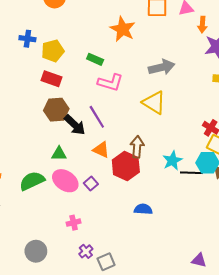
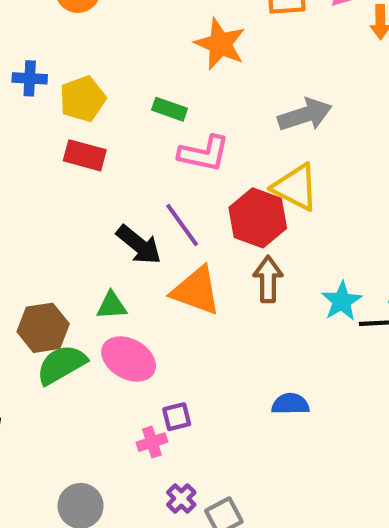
brown hexagon: (56, 110) -> (43, 328), moved
orange triangle: (101, 150) -> (196, 291), size x1.5
red hexagon: (126, 166) -> (258, 218), moved
purple square: (91, 184) -> (177, 417), moved, turned 32

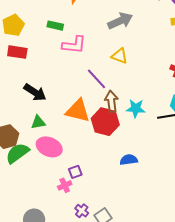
yellow triangle: (295, 187) -> (120, 56), size x0.7
red hexagon: (258, 218) -> (105, 122), moved
purple line: (182, 225) -> (96, 79), moved
black arrow: (139, 245) -> (35, 92), moved
cyan star: (342, 301) -> (136, 108), moved, turned -30

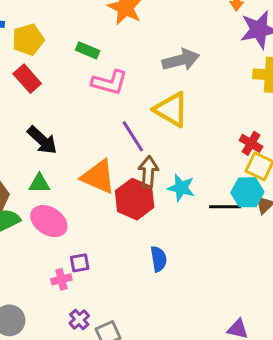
red rectangle: (17, 52) -> (27, 79), turned 30
yellow triangle: (120, 56) -> (171, 110), size x1.5
blue semicircle: (129, 160) -> (159, 259), turned 78

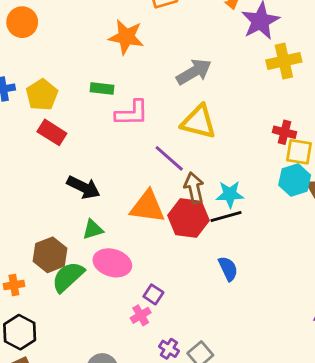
black line: (225, 207) -> (226, 217), moved
purple square: (80, 263) -> (153, 294), turned -30

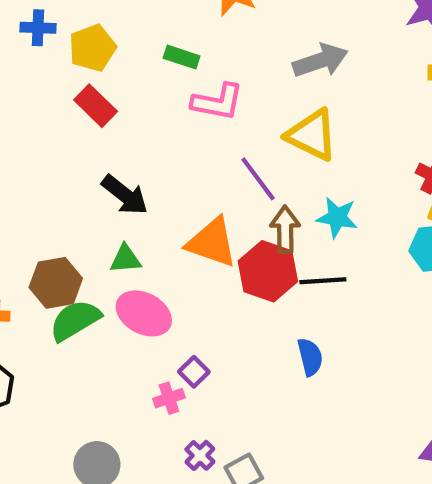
cyan star: (230, 194) -> (337, 217), moved

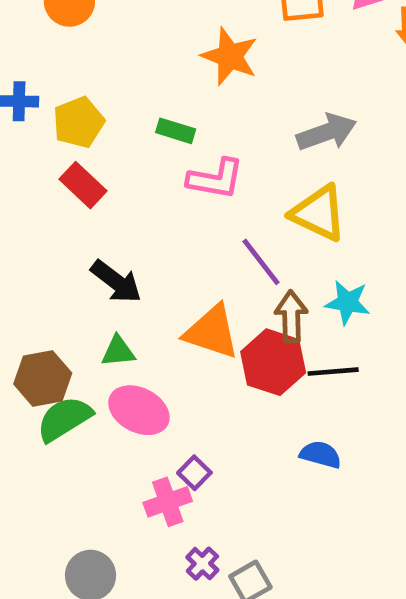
blue semicircle: (310, 357) -> (321, 455), turned -60
pink cross: (169, 398) -> (168, 502), size x1.4

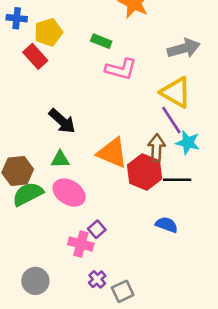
red rectangle: (83, 185) -> (35, 56), moved
purple line: (261, 262) -> (171, 120), moved
pink cross: (168, 502) -> (81, 244), turned 30

